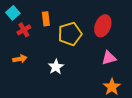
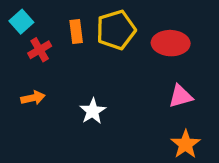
red ellipse: (103, 26) -> (171, 43), turned 70
yellow pentagon: (70, 34) -> (116, 30), moved

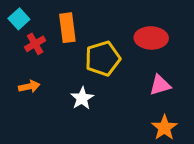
yellow pentagon: (116, 30) -> (103, 59), moved
orange rectangle: (76, 32) -> (67, 28), size x1.4

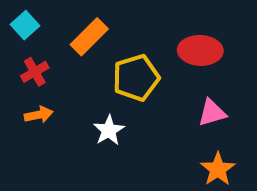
orange rectangle: (67, 28) -> (89, 37), turned 52
red cross: (35, 44) -> (35, 72), moved

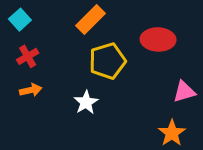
orange rectangle: (89, 37) -> (91, 20), moved
pink triangle: (212, 113) -> (184, 92), moved

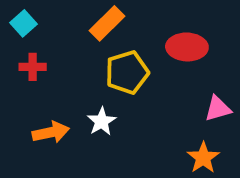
red cross: (28, 56) -> (33, 67), turned 30
orange arrow: (31, 90) -> (51, 132), moved, size x1.4

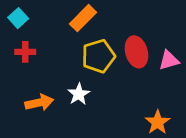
red ellipse: (187, 47) -> (136, 52), moved, turned 72
pink triangle: (218, 109) -> (169, 60), moved

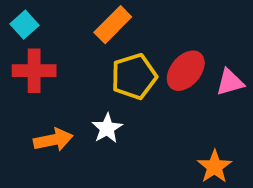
red cross: (25, 52) -> (34, 71), size x1.5
red ellipse: (136, 52) -> (186, 71), turned 56

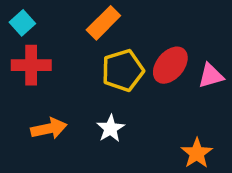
white star: (107, 128) -> (110, 128), moved

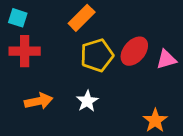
cyan square: (22, 23) -> (18, 18), turned -30

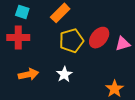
cyan square: (18, 18) -> (22, 12), moved

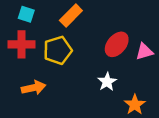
yellow pentagon: (71, 41) -> (58, 50), moved
white star: (64, 74) -> (107, 82), moved

